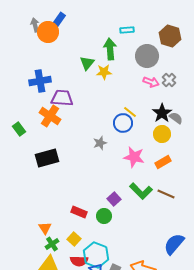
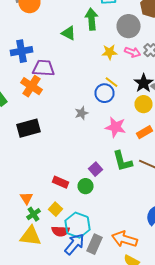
green triangle: (87, 63) -> (68, 33), turned -42
yellow star: (104, 72) -> (110, 52), moved
green L-shape: (141, 191) -> (122, 161), turned 30

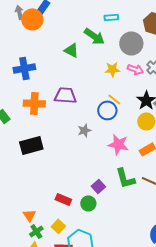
green arrow: (92, 19) -> (94, 36), turned 130
purple trapezoid: (44, 68) -> (65, 95), moved
orange cross: (32, 86) -> (34, 103), turned -30

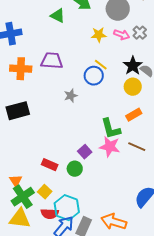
pink star: (118, 144) -> (110, 147), moved
green L-shape: (125, 178) -> (111, 129), moved
green cross: (36, 231) -> (23, 197), size x1.6

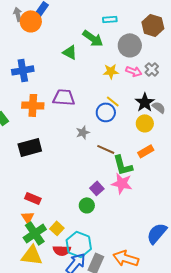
brown line: (137, 147) -> (106, 149), moved
red rectangle: (50, 165) -> (33, 198), moved

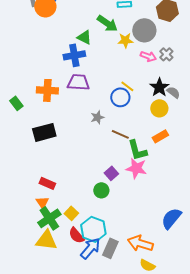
blue cross: (23, 70) -> (74, 55), moved
yellow star: (111, 71) -> (125, 40), moved
red semicircle: (62, 250) -> (76, 235), turned 48

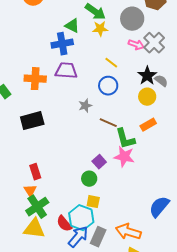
yellow star: (125, 40) -> (100, 29), moved
gray cross: (166, 54) -> (154, 43), size x1.5
yellow line: (127, 86) -> (111, 63), moved
red rectangle: (47, 183) -> (35, 172), turned 49
yellow square: (71, 213) -> (93, 202), moved, turned -32

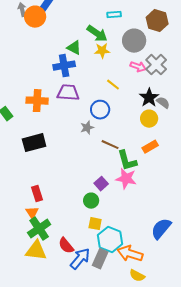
blue circle: (108, 86) -> (100, 110), moved
cyan hexagon: (81, 218) -> (110, 240), moved

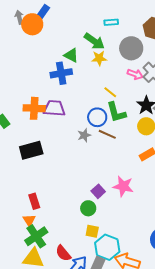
purple trapezoid: (68, 93) -> (54, 108), moved
brown line: (110, 145) -> (107, 134), moved
green L-shape: (127, 161) -> (116, 112), moved

